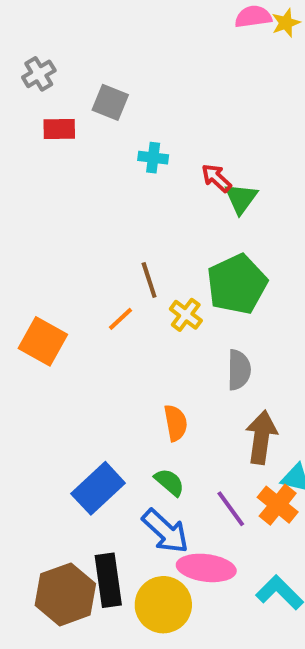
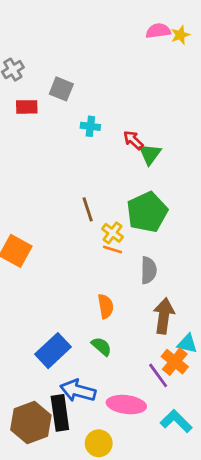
orange line: (120, 319) -> (113, 250), moved, turned 60
purple line: (231, 509) -> (158, 375), moved
blue arrow: (165, 531) -> (78, 391), moved, turned 152
yellow circle: (163, 605) -> (99, 443), moved, size x0.7

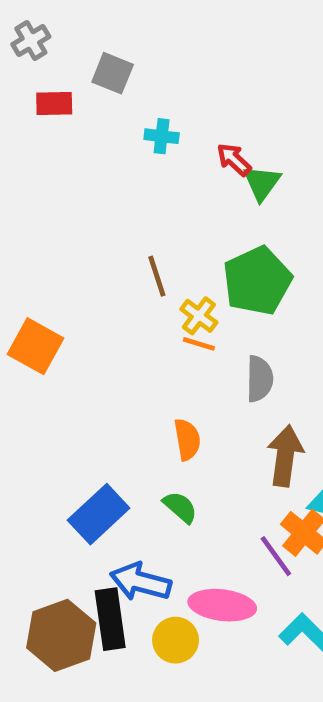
yellow circle: (99, 443) -> (176, 640), moved

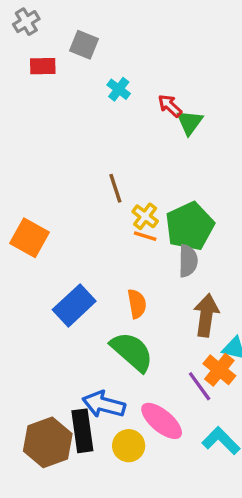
cyan cross: (162, 136) -> (119, 89), turned 30
green pentagon: (257, 281) -> (190, 226), moved
green semicircle: (180, 507) -> (132, 352), size x1.8
blue rectangle: (99, 514) -> (74, 305), moved
pink ellipse: (222, 605) -> (162, 421), turned 33

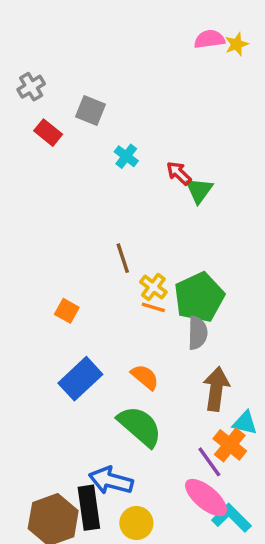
red rectangle: (43, 66) -> (48, 133), turned 40
orange square: (30, 238) -> (67, 311), moved, size x0.6
orange semicircle: (137, 304) -> (145, 377), turned -40
pink ellipse: (162, 421) -> (206, 498), moved

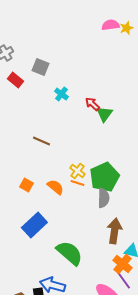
brown line: (123, 258) -> (41, 141), moved, turned -48
orange semicircle: (145, 377) -> (55, 187), moved
purple line: (209, 462) -> (123, 280), moved

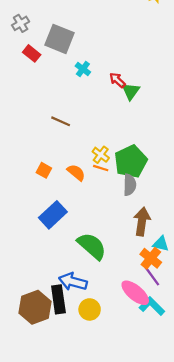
gray square: (40, 67) -> (60, 39), size x1.5

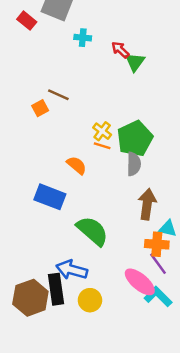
cyan cross: (83, 69) -> (83, 38), turned -32
orange square: (44, 170) -> (40, 108), moved, turned 32
orange semicircle: (76, 173) -> (77, 165), moved
blue rectangle: (53, 215) -> (50, 197), turned 64
orange cross: (151, 258) -> (157, 244), turned -35

